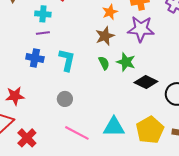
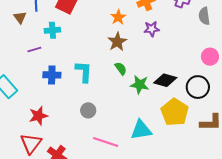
purple star: (141, 29) -> (152, 29), size x0.6
purple line: (43, 33) -> (34, 49), moved
green star: (126, 62) -> (140, 85), moved
yellow pentagon: (150, 130) -> (175, 112), moved

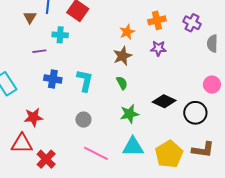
green star: (140, 85) -> (129, 114), moved, turned -30
yellow pentagon: (175, 112) -> (169, 154), moved
red triangle: (31, 143) -> (22, 144), turned 45

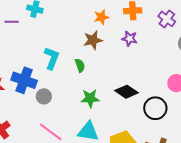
blue cross: (53, 79) -> (24, 80), moved, size x1.4
green semicircle: (122, 83) -> (80, 65), moved

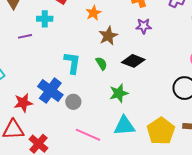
orange star: (101, 17) -> (93, 13), moved
blue cross: (24, 80) -> (50, 91), turned 30
black diamond: (127, 92) -> (133, 61), moved

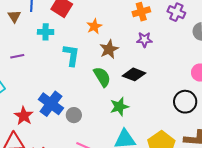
purple line: (25, 36) -> (17, 56), moved
cyan L-shape: (72, 63) -> (71, 55), moved
green semicircle: (101, 63) -> (102, 77), size x1.5
red star: (23, 103) -> (24, 116), turned -30

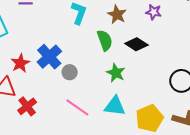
brown star: (109, 49) -> (117, 15), turned -30
green star: (119, 107) -> (116, 73), turned 30

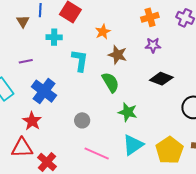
black diamond: (136, 44) -> (161, 79), moved
blue cross: (49, 57) -> (44, 91), moved
cyan triangle: (115, 106) -> (133, 145), turned -30

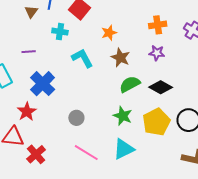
cyan L-shape: (80, 60) -> (82, 58), turned -45
green semicircle: (110, 82) -> (130, 84), moved, turned -95
yellow pentagon: (169, 150) -> (156, 122), moved

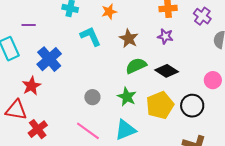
orange star: (109, 33) -> (109, 12), moved
purple line: (29, 52) -> (29, 25), moved
gray circle: (76, 118) -> (92, 97), moved

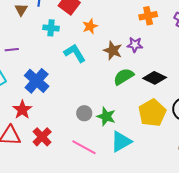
purple star: (165, 36) -> (135, 45), moved
green star: (127, 97) -> (106, 116), moved
red cross: (38, 129) -> (42, 137), moved

